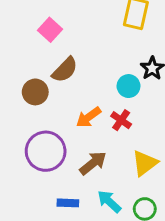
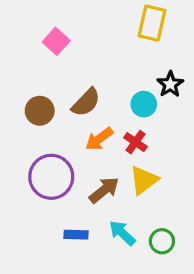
brown semicircle: (65, 70) -> (86, 102), moved
yellow triangle: (145, 163) -> (144, 180), moved

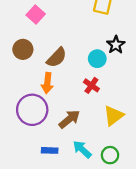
brown circle: (40, 111) -> (23, 49), moved
orange arrow: (99, 139) -> (47, 83), moved, turned -48
yellow triangle: (144, 180) -> (114, 116), moved

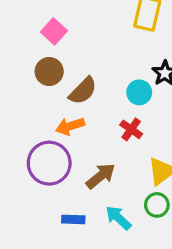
brown circle: (23, 49) -> (49, 71), moved
orange arrow: (47, 83) -> (70, 126), turned 66
green circle: (110, 155) -> (157, 205), moved

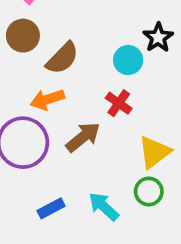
brown arrow: (101, 176) -> (83, 137), moved
blue rectangle: (73, 219) -> (51, 208), turned -30

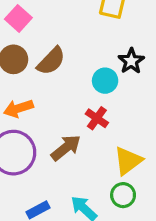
brown semicircle: (62, 58) -> (51, 61), moved
orange arrow: (47, 99) -> (18, 108), moved

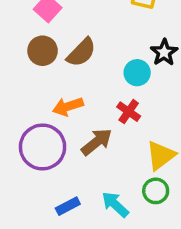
orange arrow: (18, 108) -> (68, 106), moved

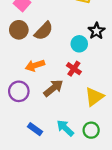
purple circle: (43, 147) -> (19, 91), size x0.7
green circle: (156, 191) -> (91, 130), moved
blue rectangle: (68, 206) -> (35, 129), turned 64

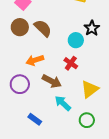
brown semicircle: (44, 31) -> (43, 28), turned -90
brown arrow: (53, 88) -> (52, 81), turned 66
cyan arrow: (65, 128) -> (63, 103), moved

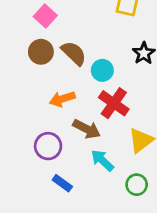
cyan circle: (76, 40) -> (102, 70), moved
red cross: (71, 63) -> (114, 103), size x1.5
purple circle: (20, 84) -> (48, 146), moved

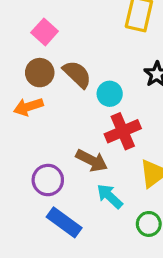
orange arrow: (62, 99) -> (28, 107), moved
red cross: (114, 103) -> (123, 131), turned 32
blue rectangle: (62, 183) -> (64, 222), size x1.5

